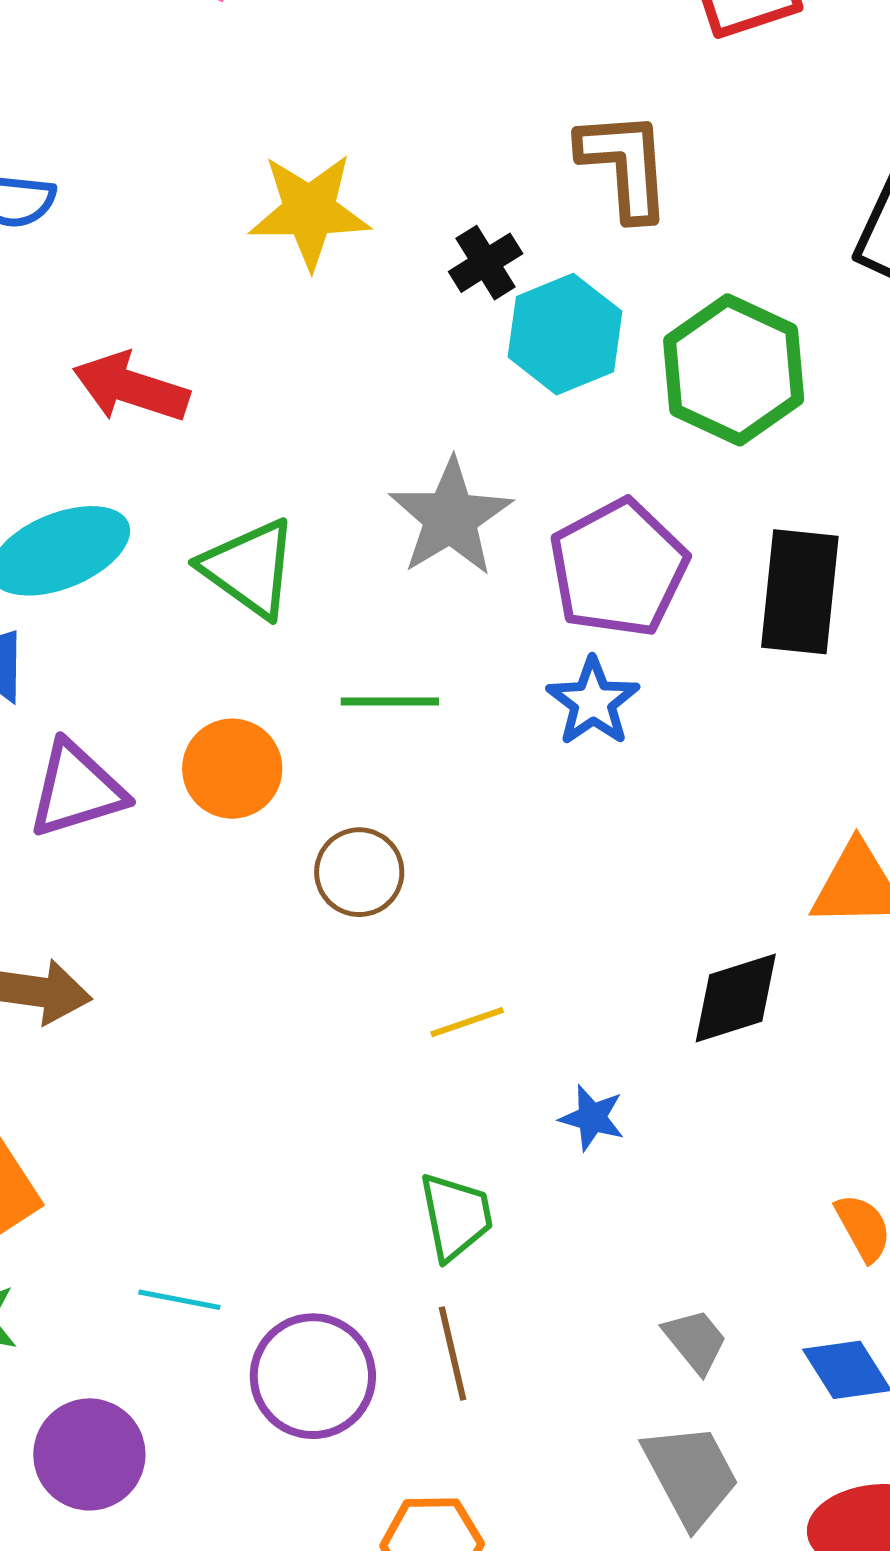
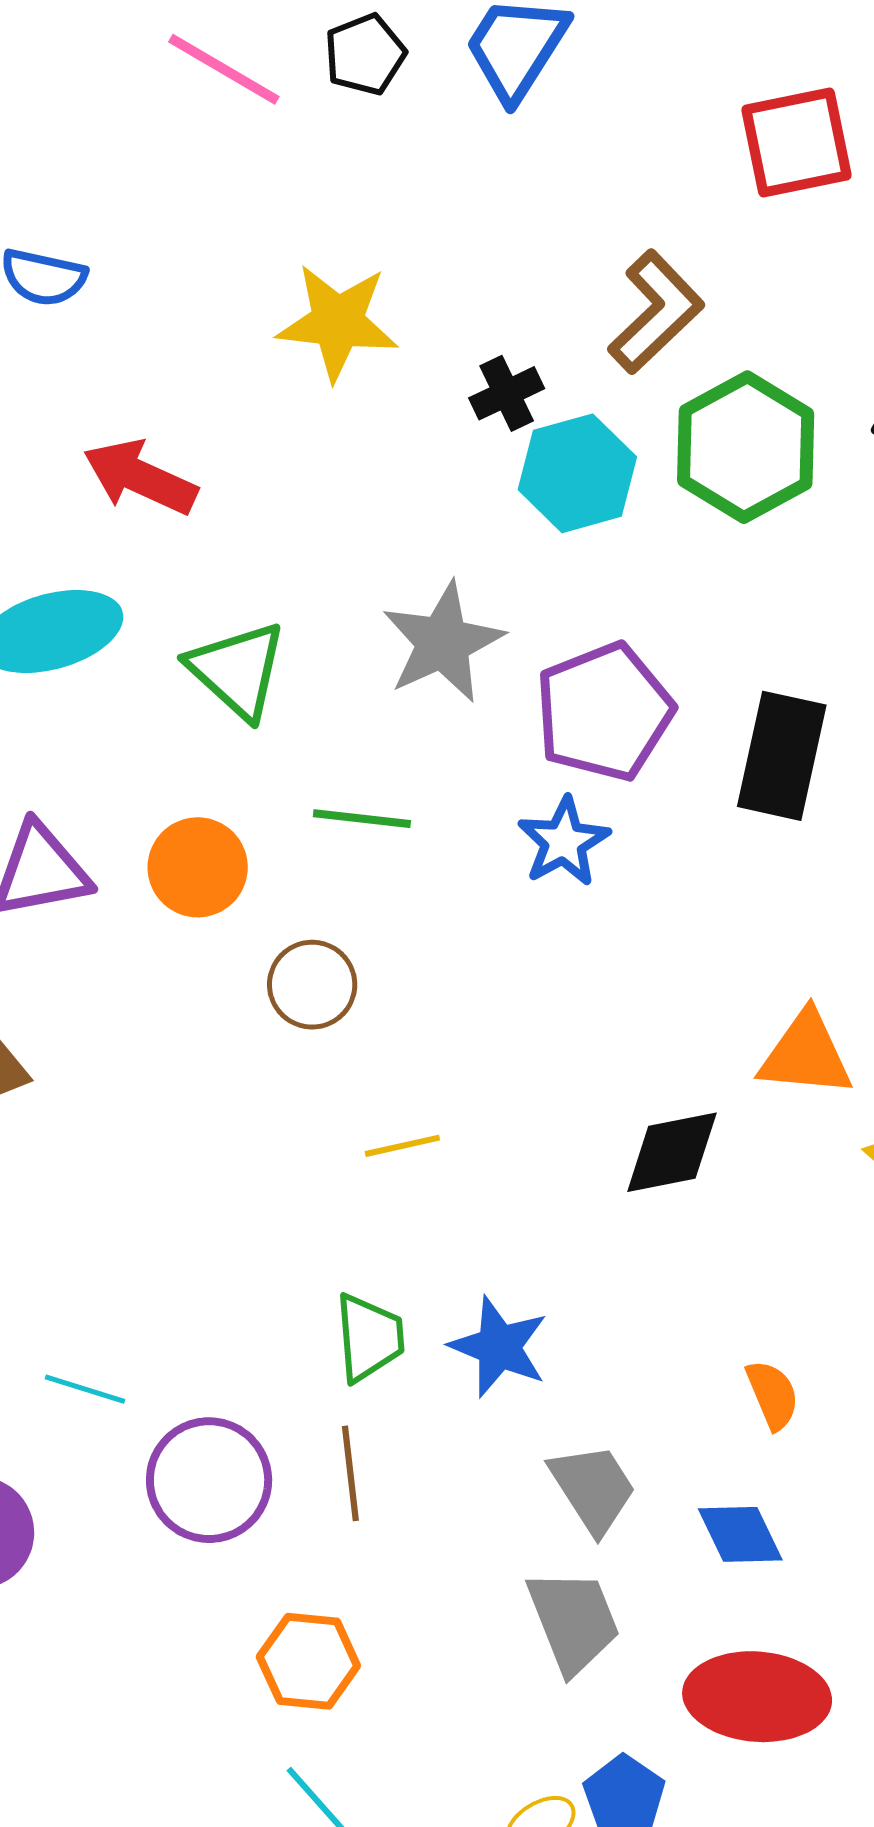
brown L-shape: (625, 165) -> (656, 312), turned 44
green hexagon: (734, 370) -> (746, 447), moved
blue star: (592, 1118) -> (499, 1347), moved, size x1.5
gray trapezoid: (695, 1341) -> (593, 1488), size x1.4

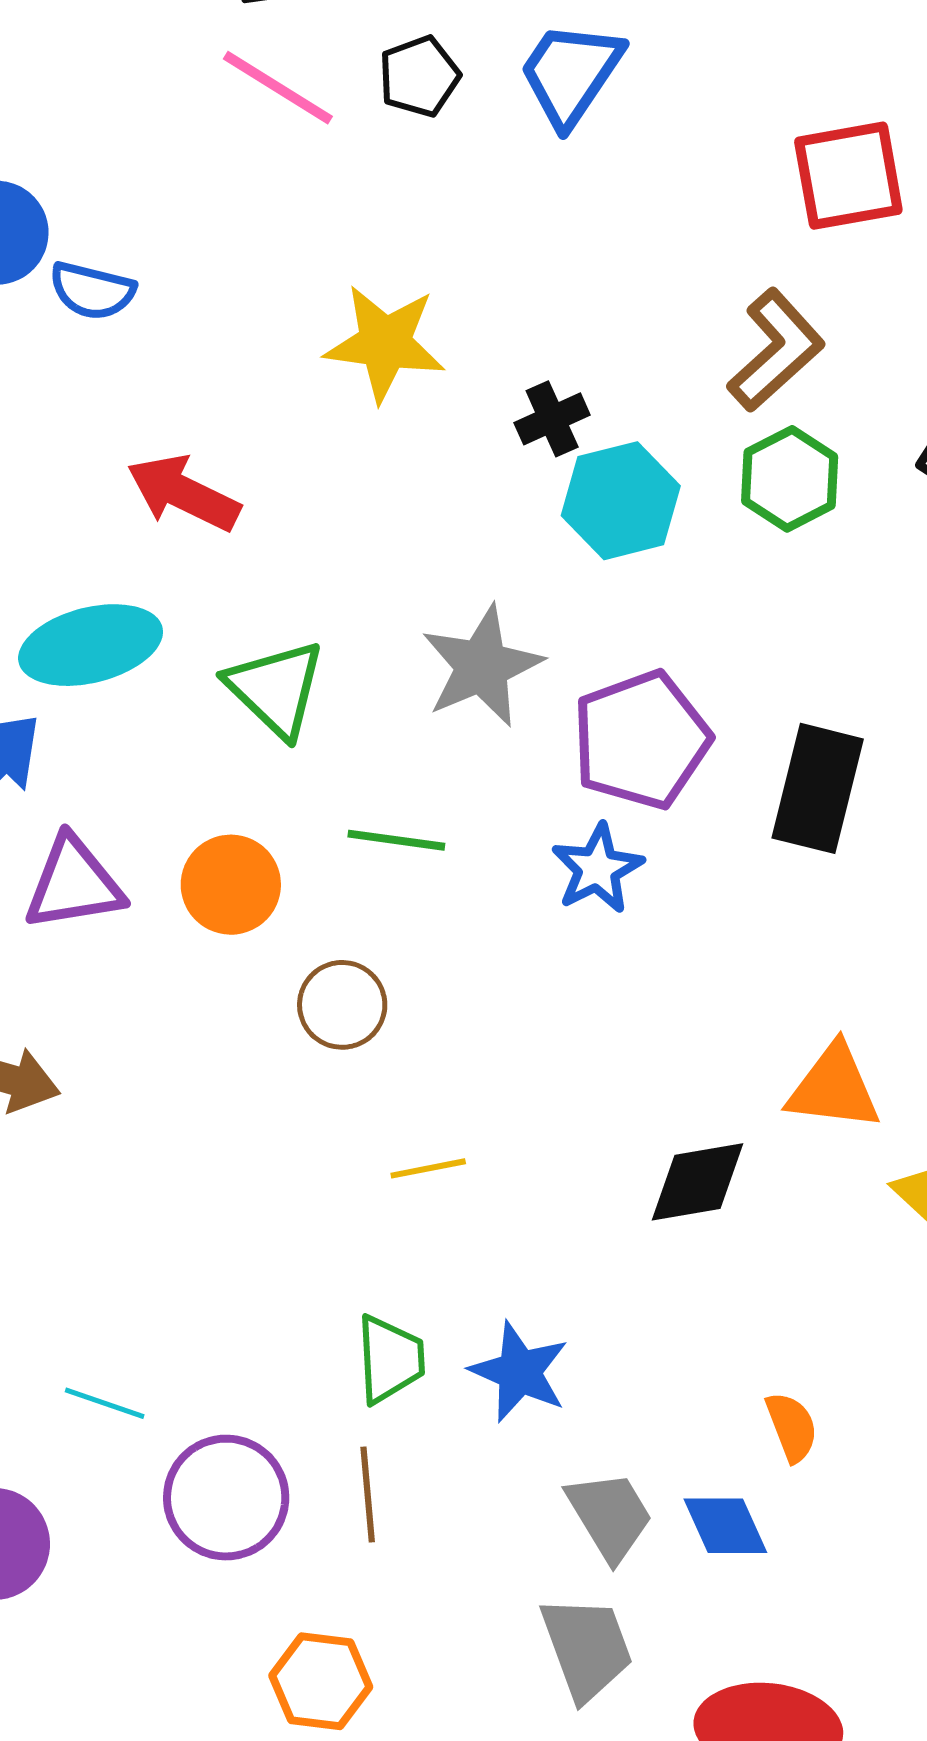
brown L-shape: (656, 312) -> (776, 350), moved
green hexagon: (746, 447) -> (790, 479), size x0.7
blue diamond: (740, 1534) -> (725, 1526), moved

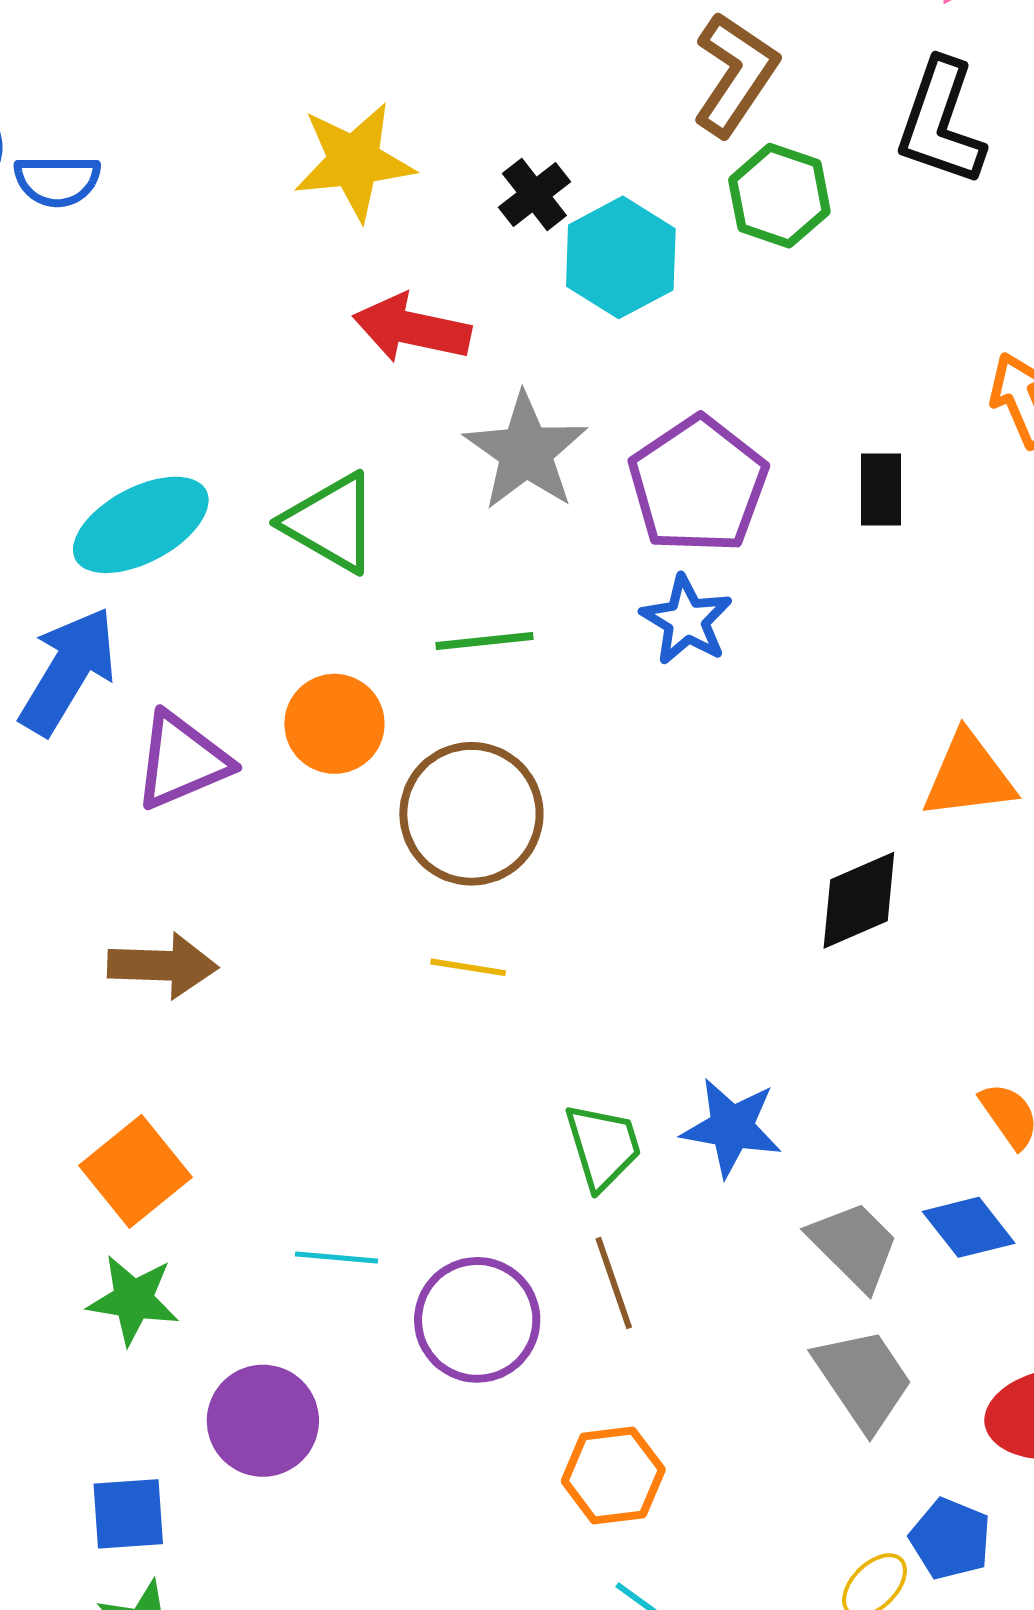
red arrow: (183, 493) -> (412, 328), moved
black rectangle: (818, 788) -> (881, 489), size x0.6
brown circle: (342, 1005) -> (471, 814), size x1.6
yellow line: (428, 1168) -> (468, 967), moved, turned 34

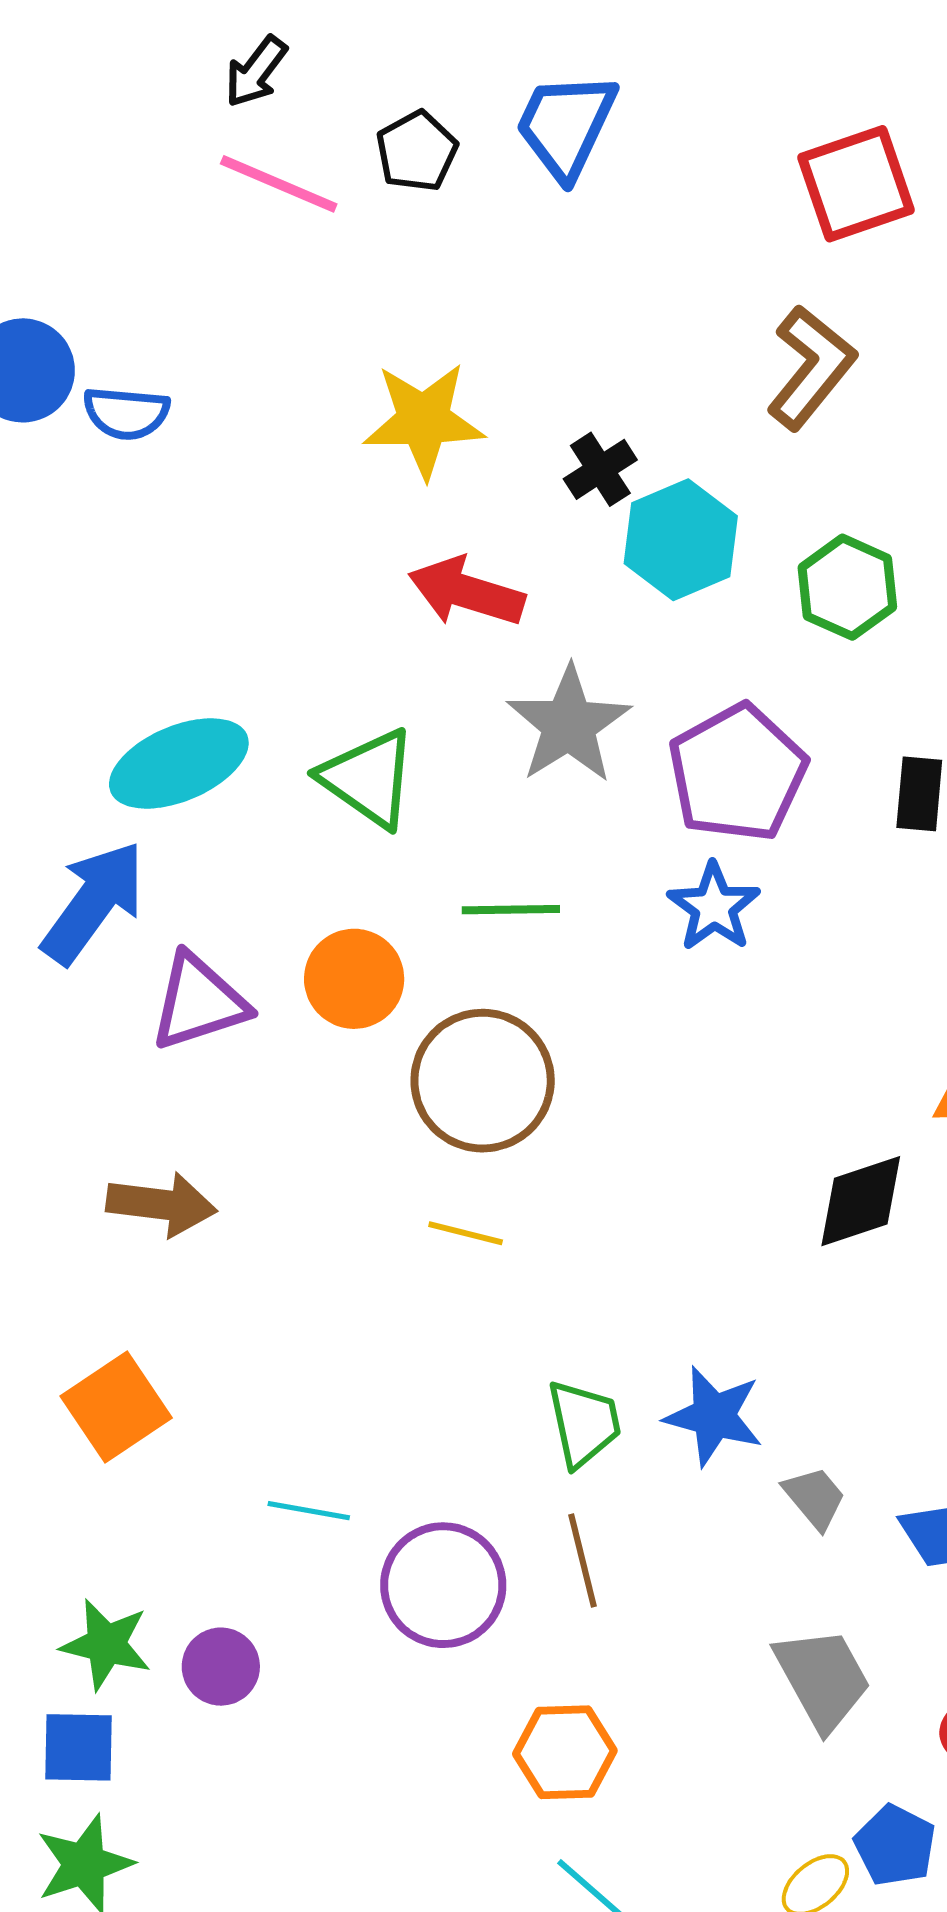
green hexagon: (779, 196) -> (847, 587), moved
gray trapezoid: (854, 1245) -> (815, 1498), moved, size x0.7
green star: (133, 1300) -> (106, 1644), moved
purple circle: (263, 1421) -> (221, 1667), size x0.7

